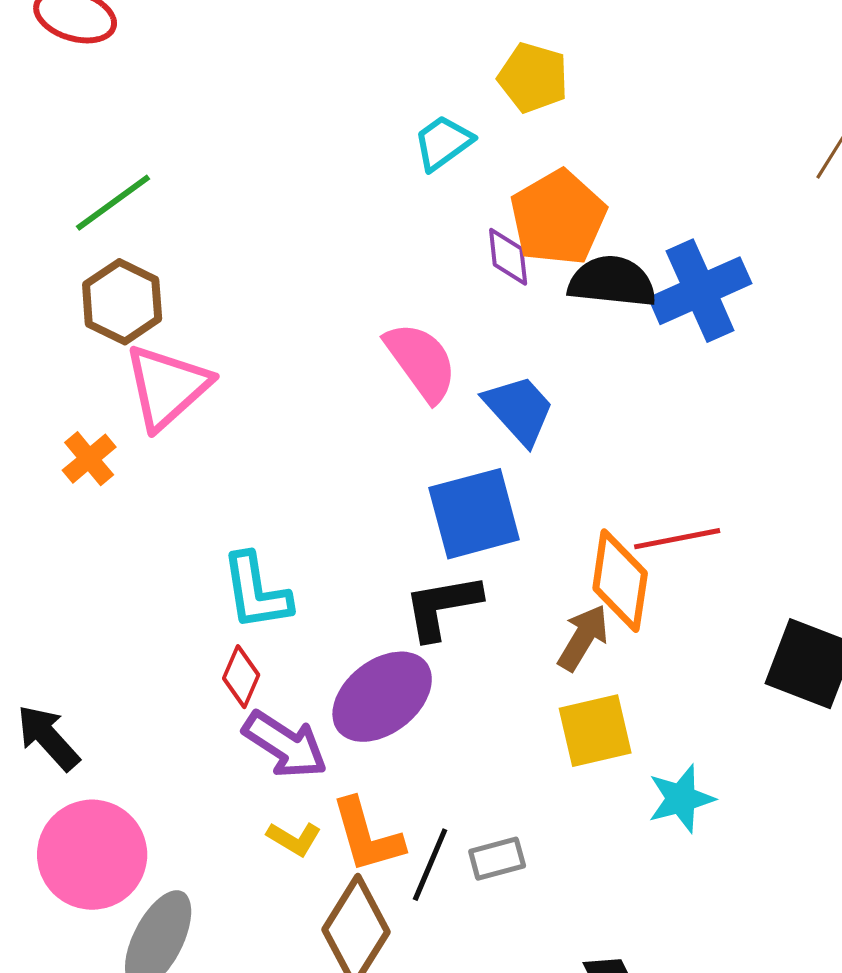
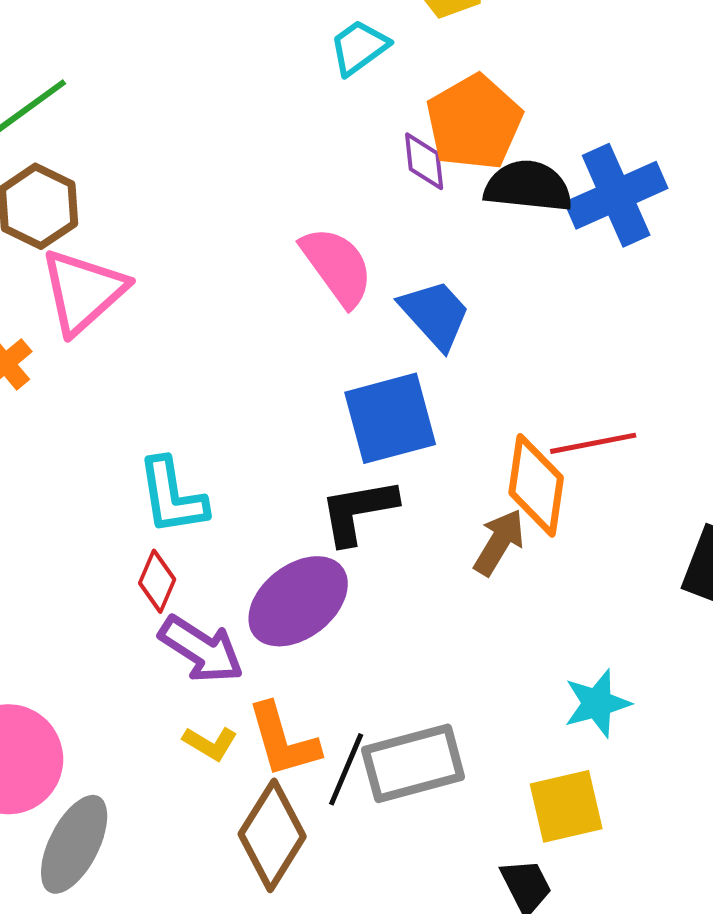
yellow square: (595, 731) -> (566, 806), moved
gray rectangle: (497, 859) -> (413, 763), size x1.8

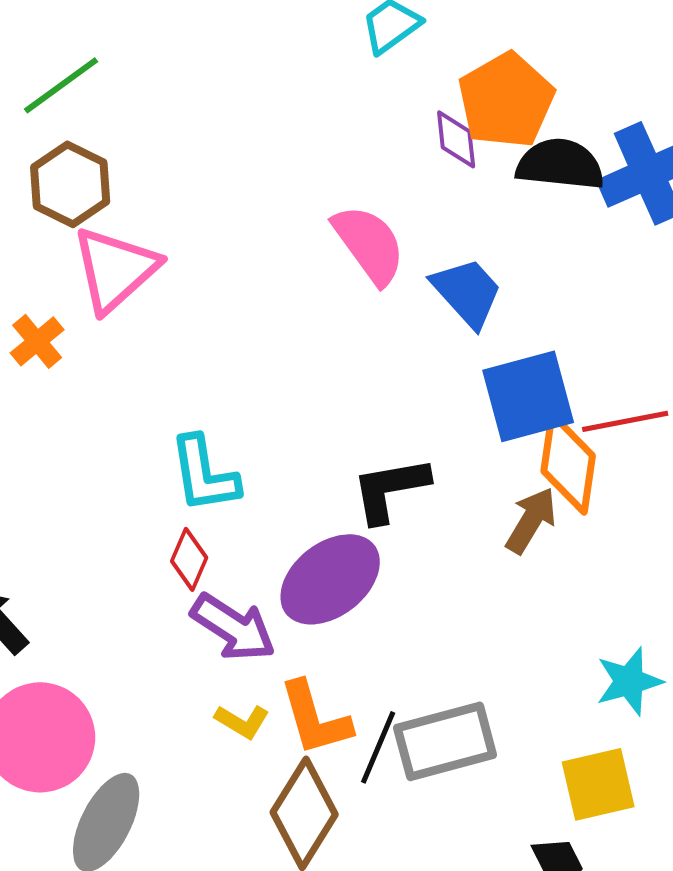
blue square: (390, 418) -> (528, 396), moved

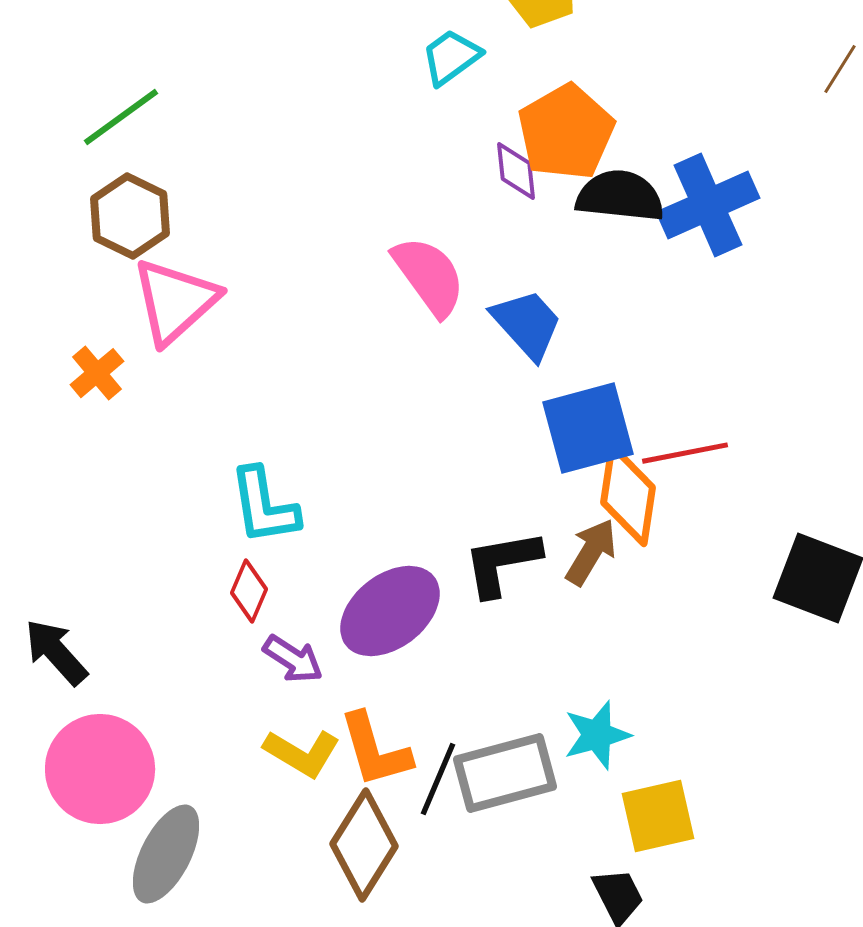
black L-shape: (390, 489) -> (502, 563), moved
purple arrow: (233, 627) -> (293, 659), size x0.7
cyan star: (629, 681) -> (597, 735), moved
yellow L-shape: (242, 721) -> (302, 753), size x1.4

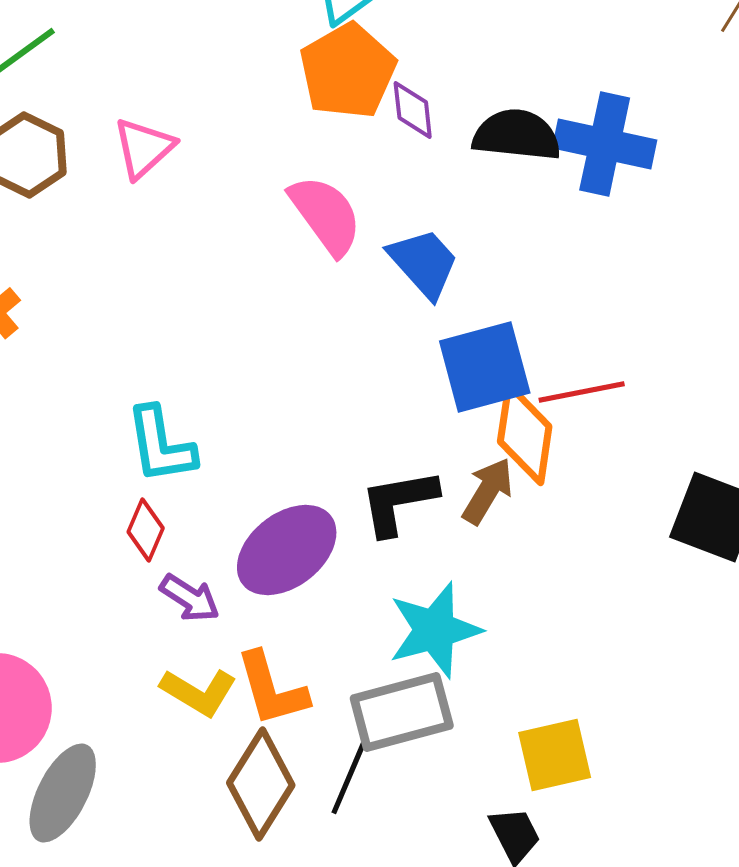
orange pentagon: (566, 132) -> (348, 71), moved
blue cross: (708, 205) -> (605, 144), turned 36
pink triangle: (175, 301) -> (144, 148), moved, size x0.7
cyan star: (597, 735) -> (435, 630), moved, size x1.4
black line: (438, 779) -> (349, 778), moved

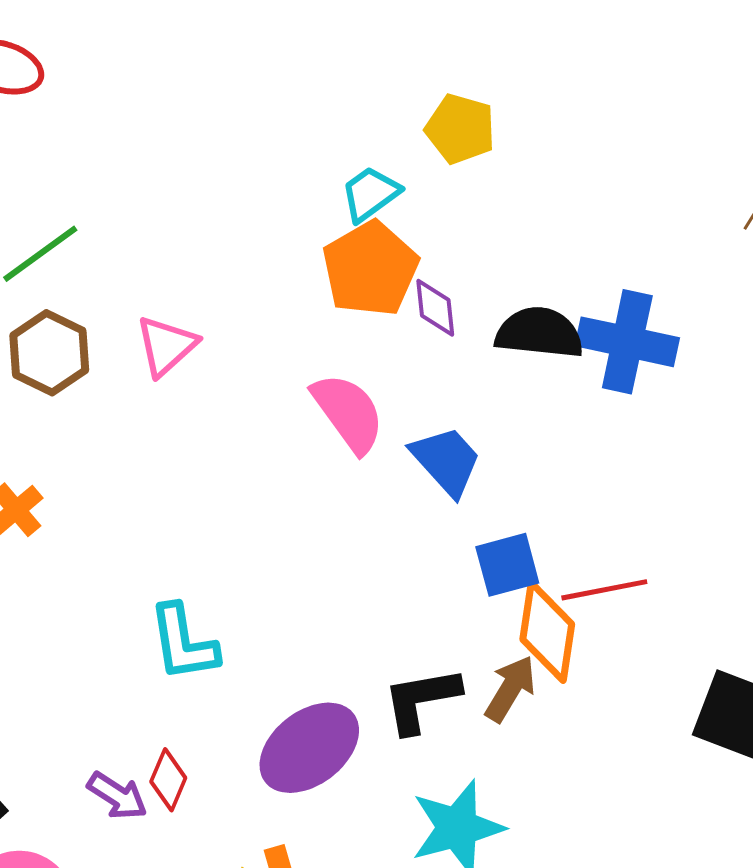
blue square: (485, 367) -> (507, 565), size x0.7
red diamond: (146, 530) -> (168, 780), moved
purple arrow: (190, 598) -> (117, 796), moved

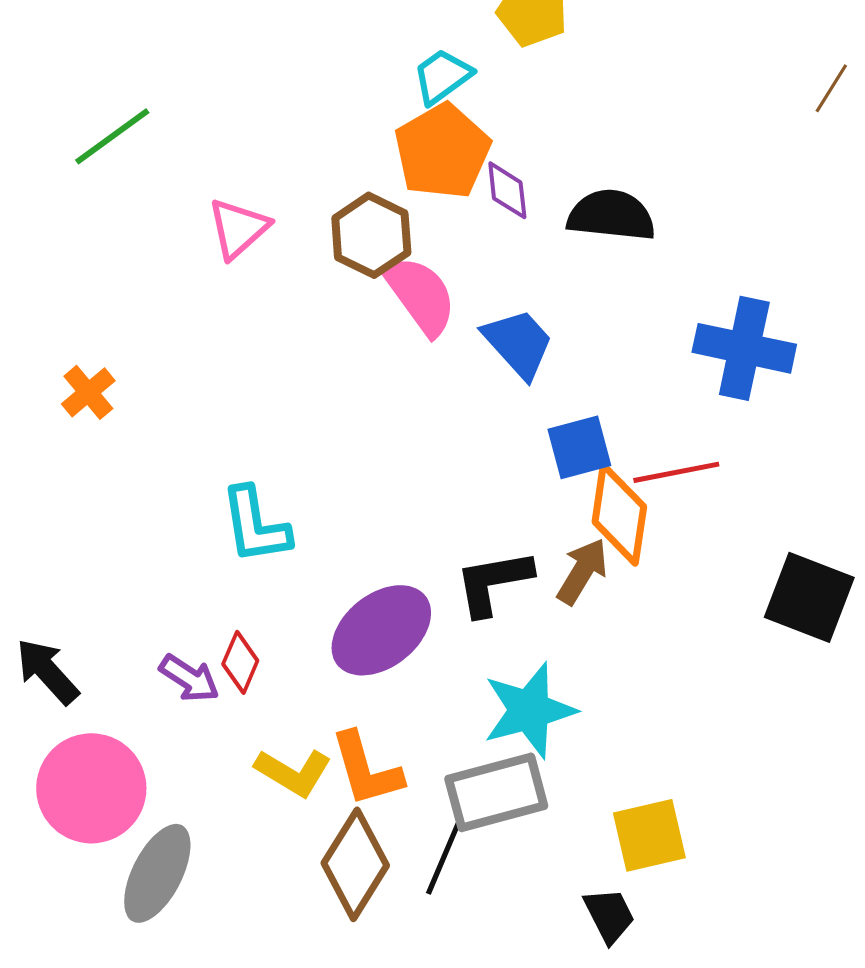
blue cross: (627, 342) -> (744, 348), moved
brown hexagon: (49, 353) -> (371, 235), moved

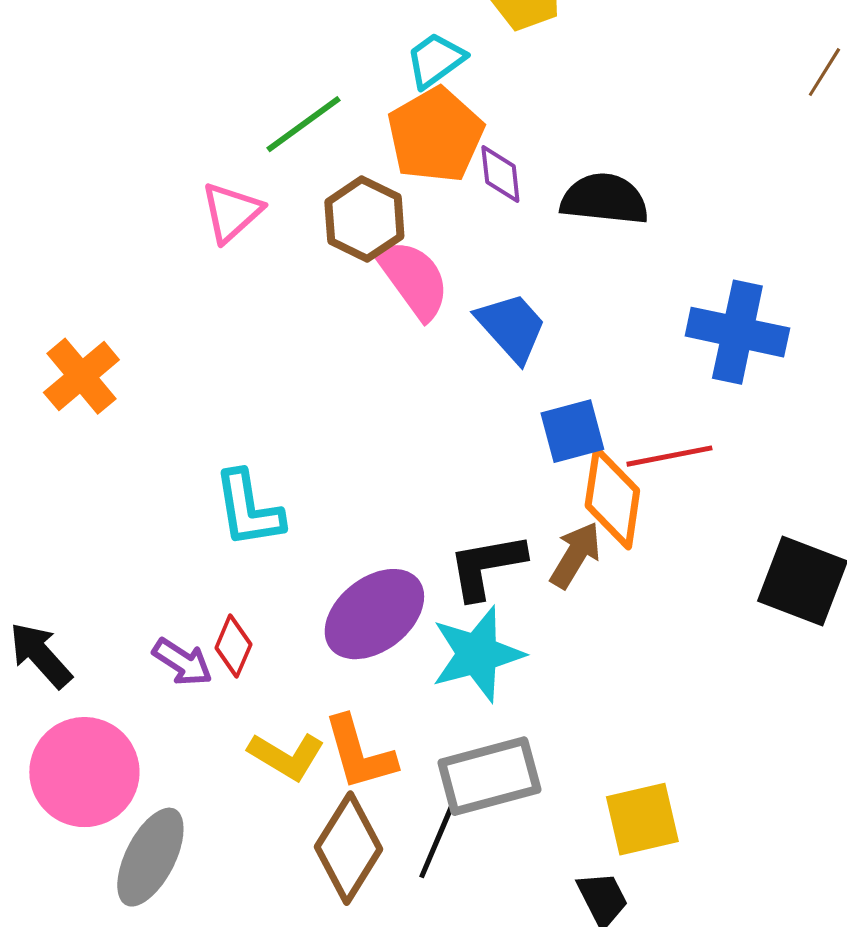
green line: (112, 136) -> (303, 124), moved
orange cross: (88, 392) -> (81, 376), size x1.4
cyan star: (529, 710) -> (477, 654), moved

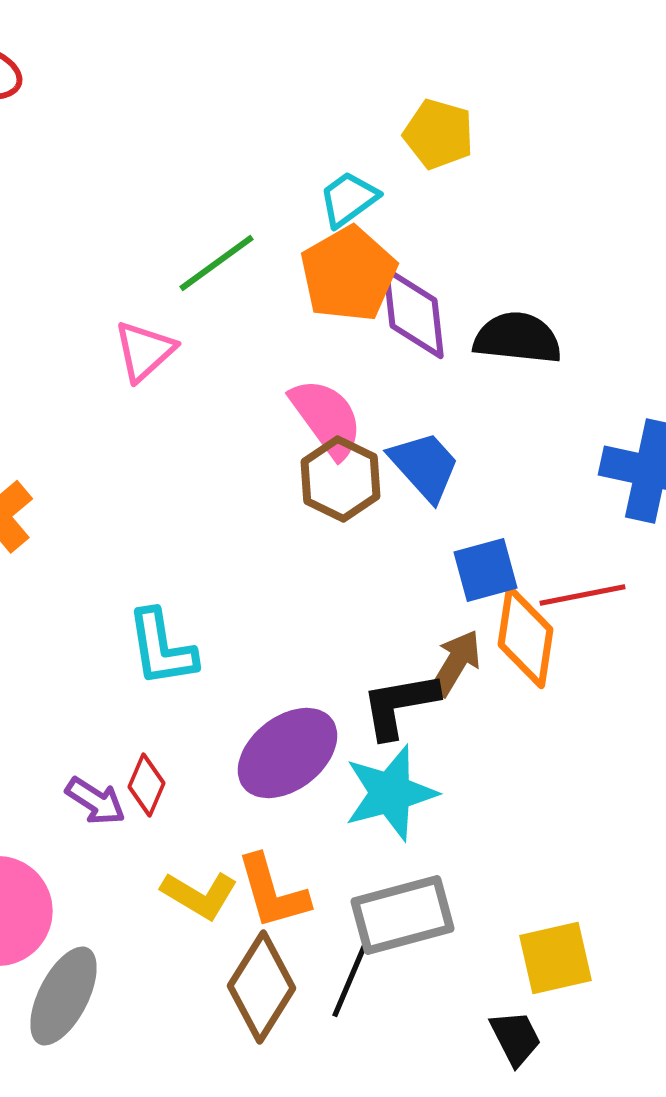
purple diamond: (500, 174) -> (414, 313), size x1.6
brown hexagon: (364, 219) -> (340, 479), moved
brown arrow: (575, 555) -> (456, 663), moved

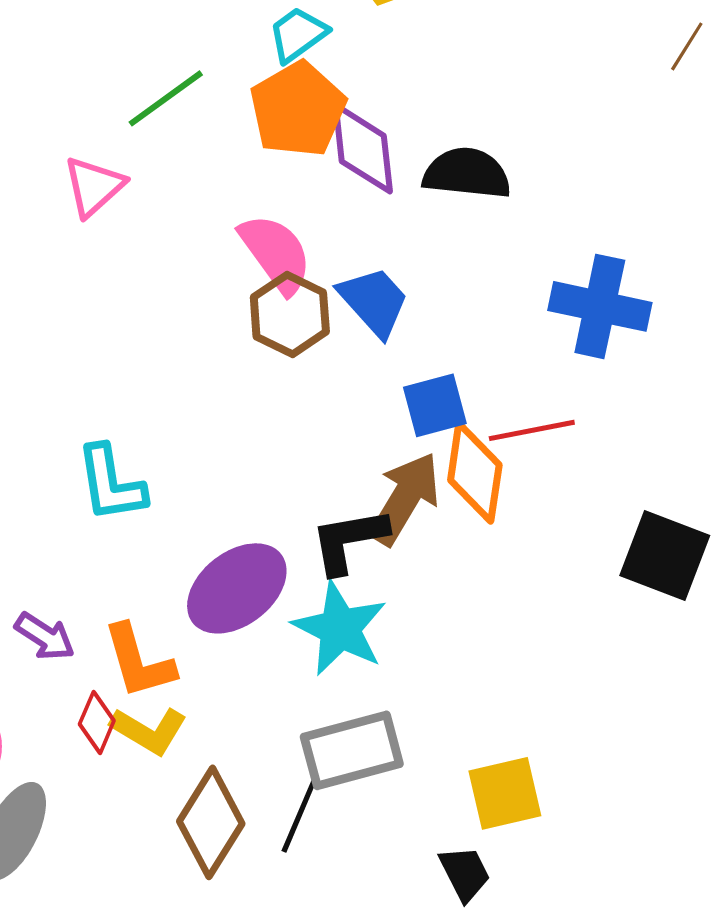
brown arrow: (456, 663) -> (405, 498), size x1.4
red diamond: (146, 785) -> (97, 722), moved
cyan star: (390, 793) -> (340, 628), turned -30
orange L-shape: (272, 892) -> (139, 661), moved

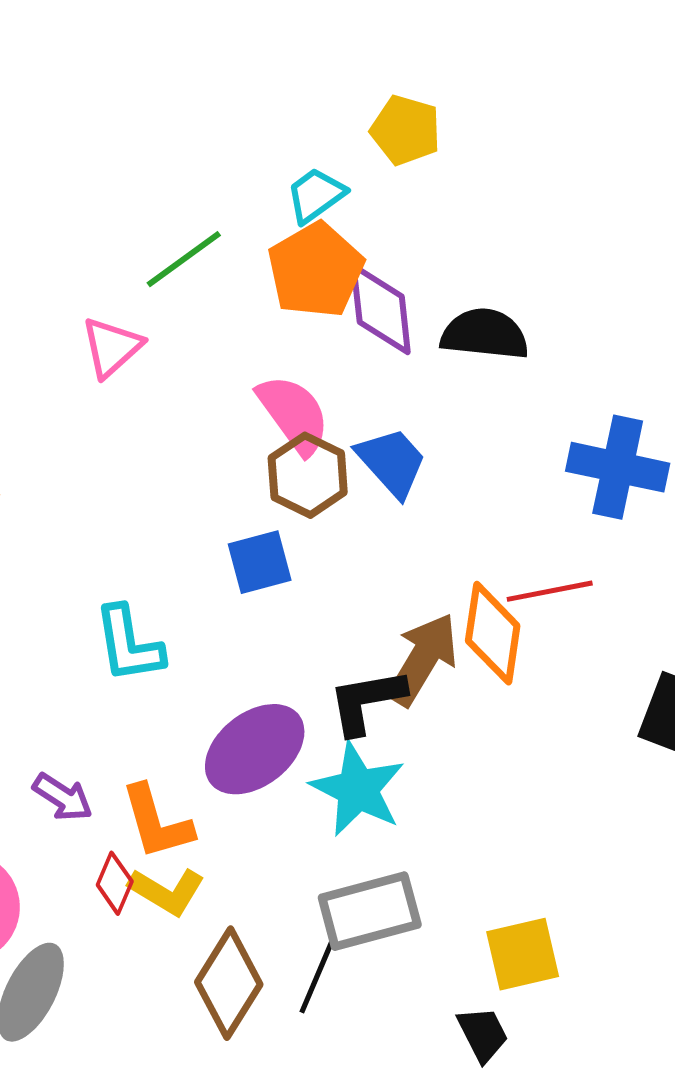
blue square: (435, 405) -> (260, 562), moved

